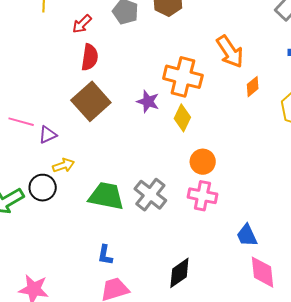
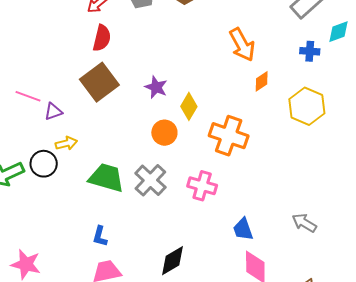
orange cross: (183, 77) -> (229, 136), moved
orange circle: (203, 162) -> (164, 133), moved

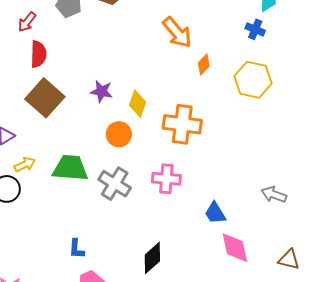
blue cross: (310, 51) -> (255, 29), moved, turned 30
green trapezoid: (106, 178) -> (70, 168), moved

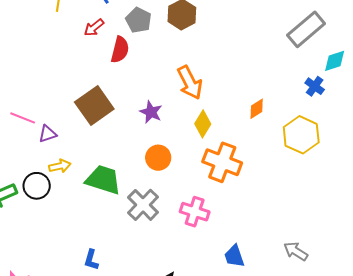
orange arrow: (177, 32) -> (190, 83), moved
red semicircle: (38, 54) -> (120, 50), moved
yellow diamond: (138, 104) -> (203, 124), moved

